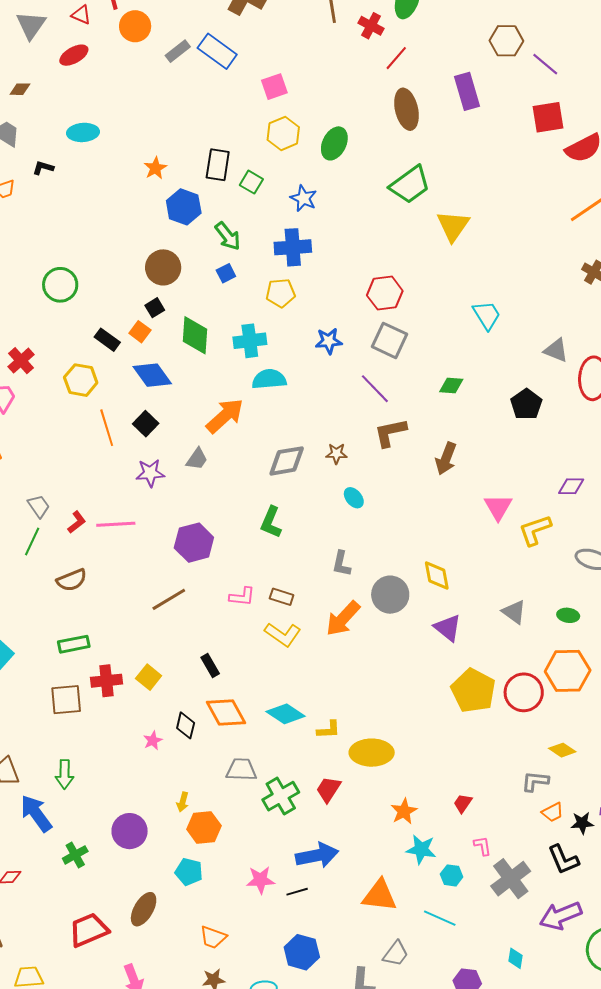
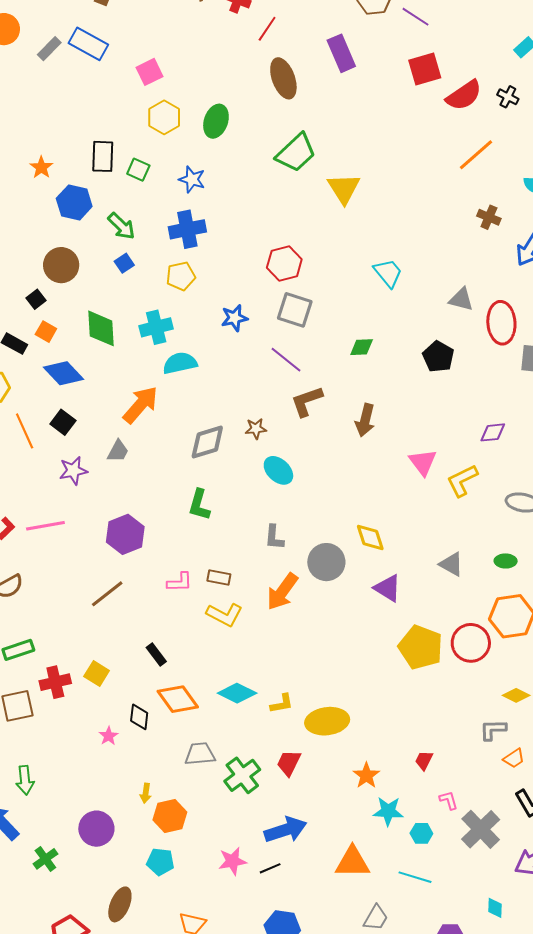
black square: (155, 308) -> (36, 299), moved
cyan ellipse: (354, 498) -> (278, 470), size x1.4

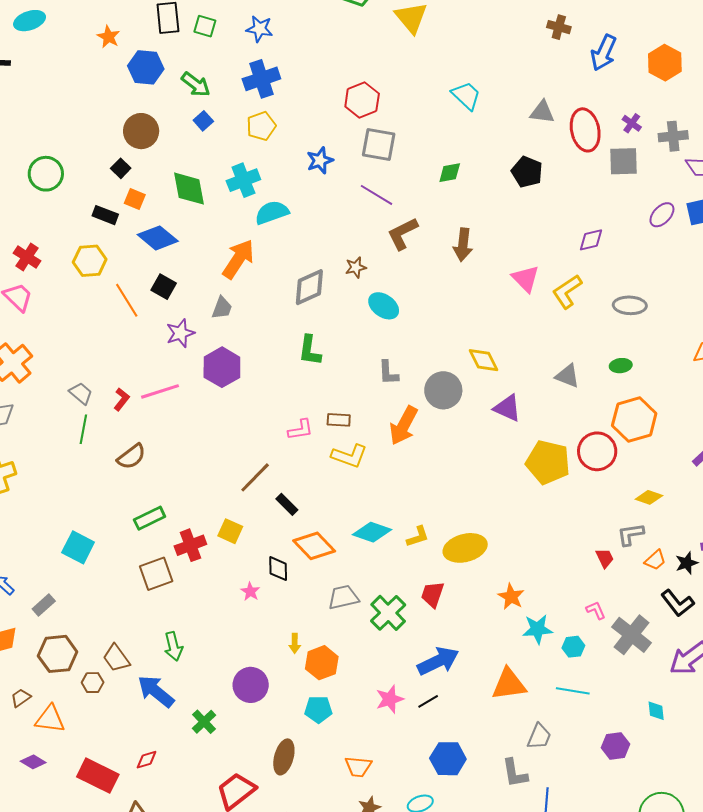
purple hexagon: (125, 534) -> (222, 367), moved
brown line: (107, 594) -> (255, 477), moved
red trapezoid: (424, 760) -> (605, 558), moved, turned 135

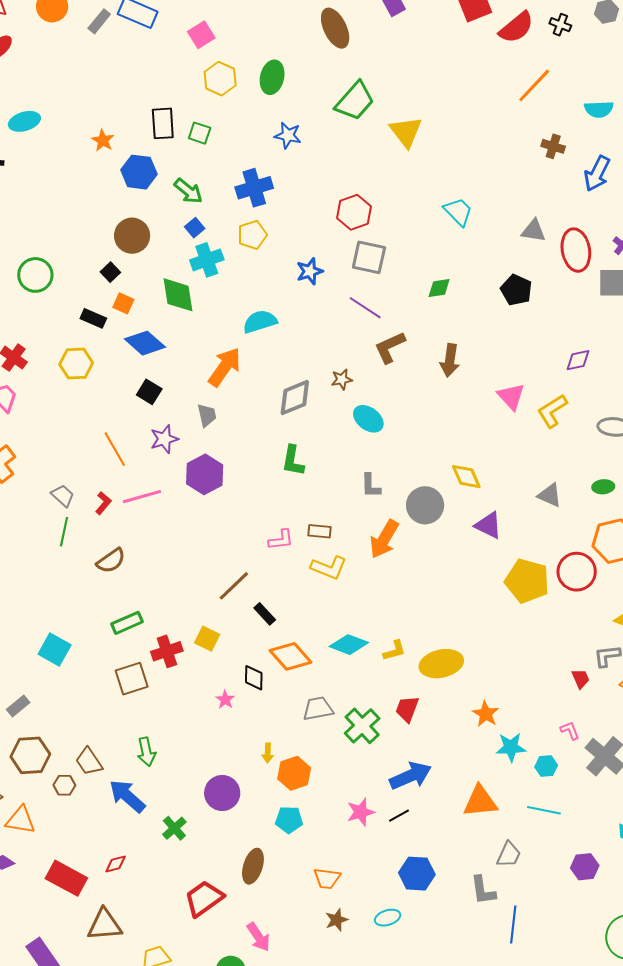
blue star: (259, 29) -> (288, 135), moved
cyan cross: (243, 180) -> (207, 260), moved
orange line: (127, 300) -> (115, 449), moved
gray trapezoid: (222, 308) -> (207, 415), turned -35

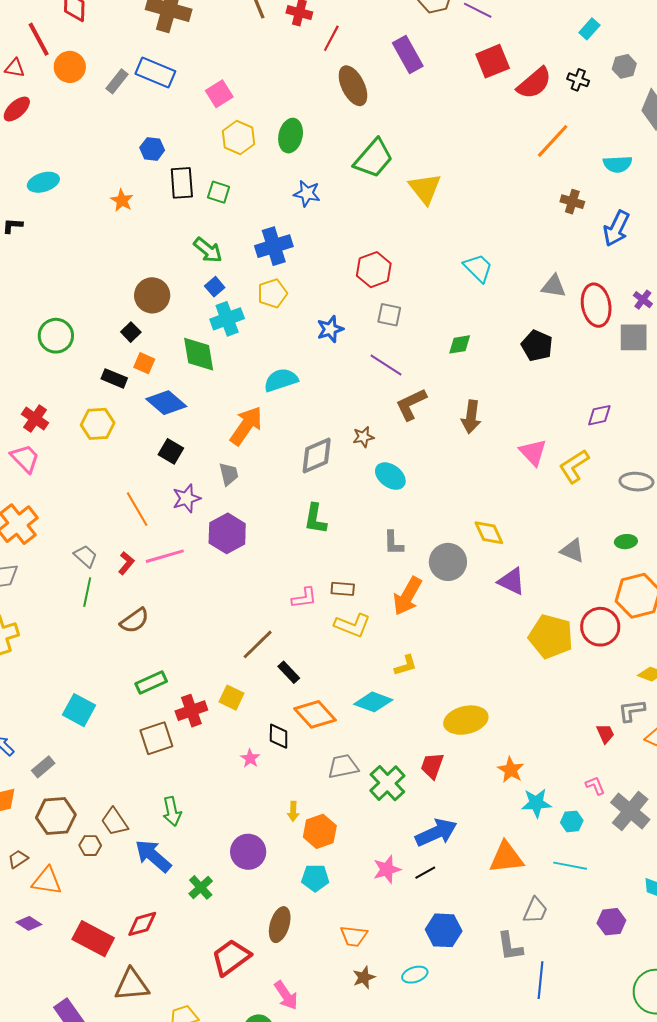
blue hexagon: (139, 172) -> (152, 149), moved, size x0.7
gray square: (369, 257) -> (389, 315), size x0.7
yellow L-shape: (394, 651) -> (406, 665), moved
red diamond: (116, 864) -> (142, 924), size x1.4

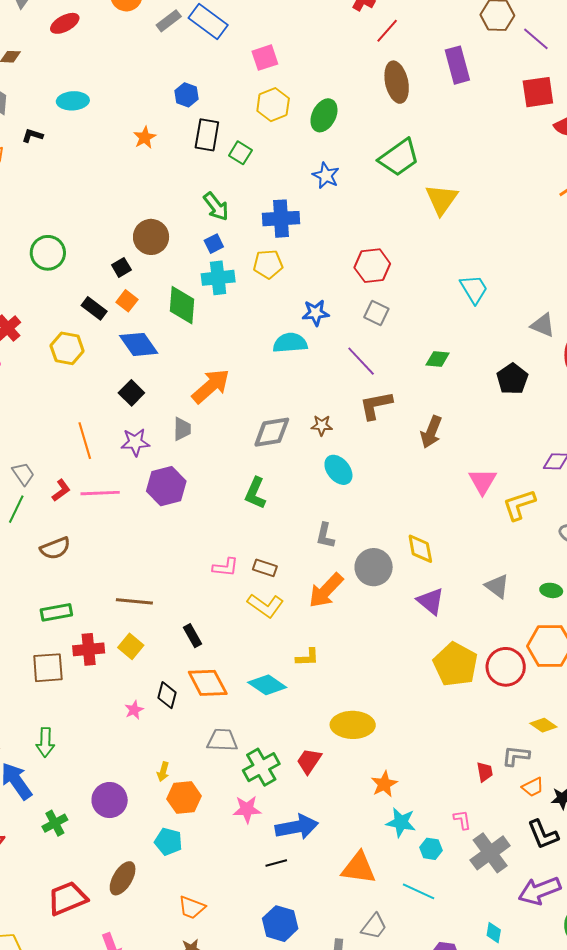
cyan semicircle: (281, 380) -> (290, 343), moved
brown line: (258, 644) -> (134, 601), moved, turned 36
pink star: (387, 869) -> (247, 809), moved

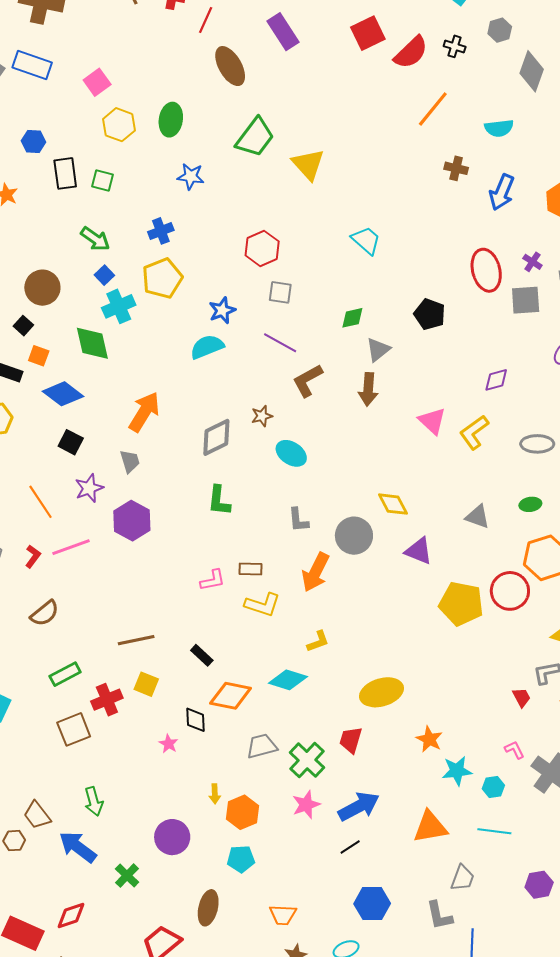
blue cross: (281, 219) -> (161, 231), size x0.7
yellow pentagon: (268, 264) -> (162, 278), size x1.4
gray triangle: (543, 325) -> (378, 350), moved, turned -44
orange diamond: (208, 683) -> (231, 696), turned -33

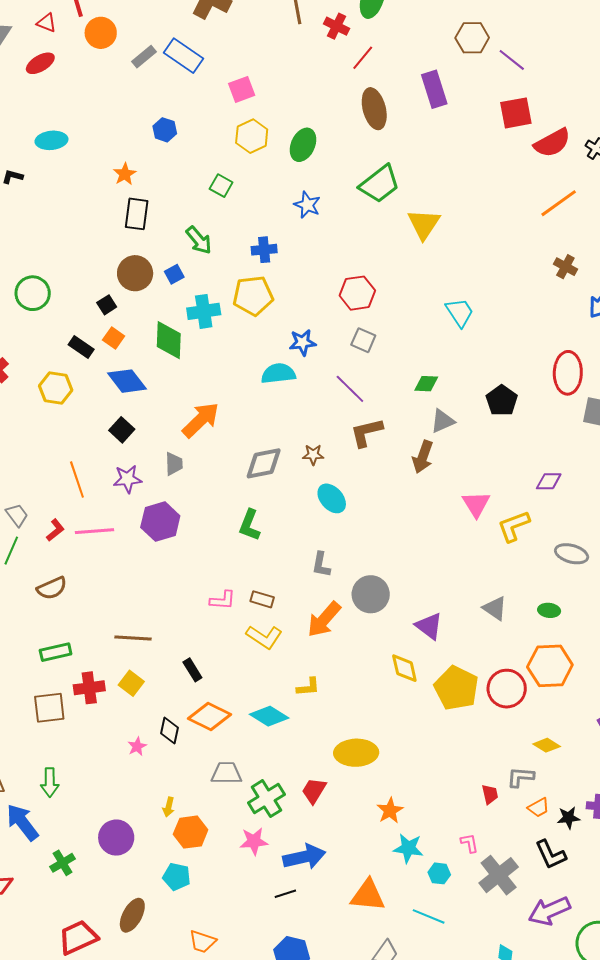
black rectangle: (65, 173) -> (137, 214), moved
blue square: (104, 275) -> (174, 274), moved
yellow diamond: (393, 504) -> (404, 668), moved

